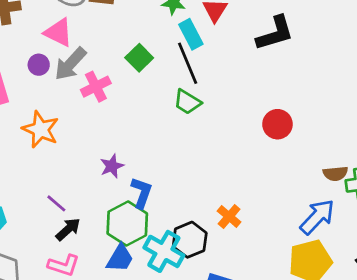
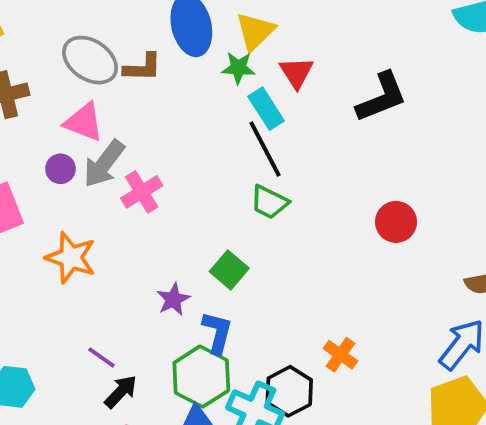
green square: (139, 58) -> (229, 270), moved

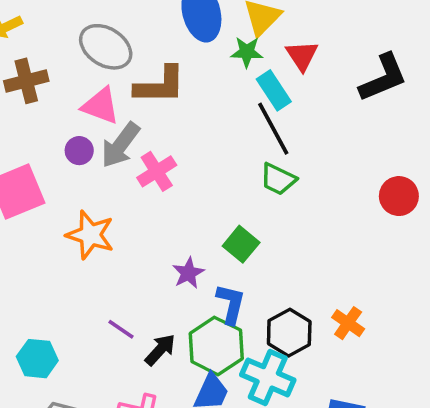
brown L-shape: (143, 67) -> (160, 85), moved, size x1.4
black hexagon: (289, 391) -> (289, 333), moved
black arrow: (121, 392) -> (160, 350), moved

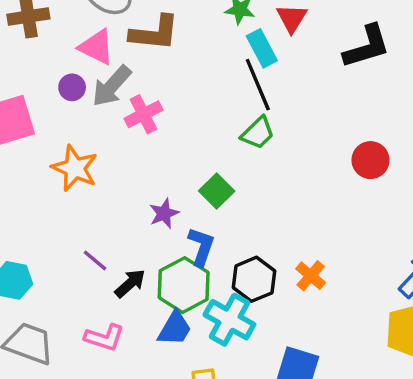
green trapezoid: (278, 179) -> (258, 133), turned -75

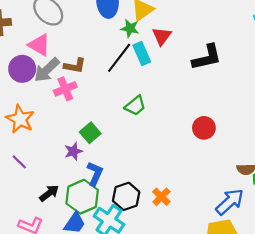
brown L-shape: (155, 33) -> (75, 66), moved, size x0.7
black line: (258, 85) -> (119, 58), moved, turned 56
purple circle: (72, 87) -> (22, 69), size x1.6
green square: (217, 191) -> (90, 133), moved
purple line: (95, 260) -> (19, 162), moved

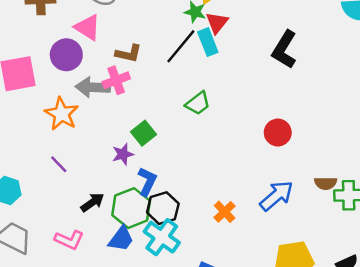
red triangle: (162, 36) -> (217, 23), moved
black L-shape: (207, 57) -> (284, 50), turned 132
gray arrow: (47, 70) -> (93, 87), moved, turned 44
black hexagon: (126, 196) -> (163, 208), moved
blue arrow: (230, 202) -> (276, 196), moved

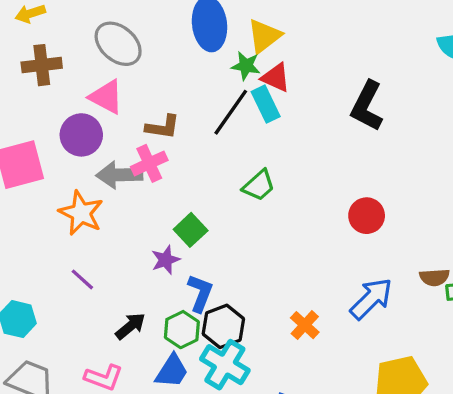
red triangle: (217, 23) -> (276, 78), turned -40
green hexagon: (131, 208) -> (182, 330), size x0.7

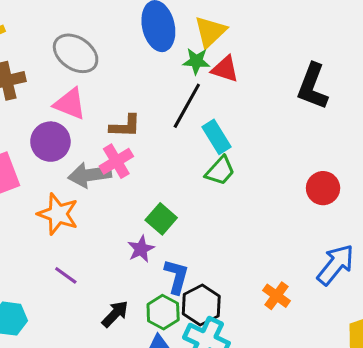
cyan rectangle: (266, 104) -> (217, 137), moved

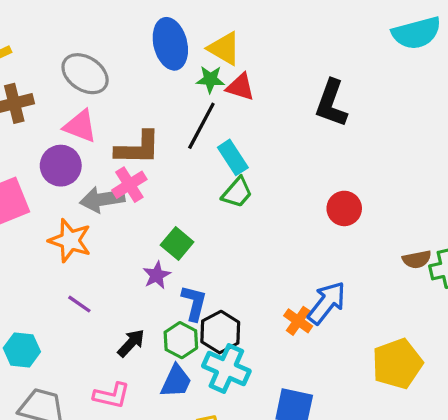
yellow triangle: (210, 32) -> (224, 48), turned -45
brown L-shape: (125, 126) -> (138, 148), size x1.4
blue arrow: (336, 265) -> (327, 303), moved

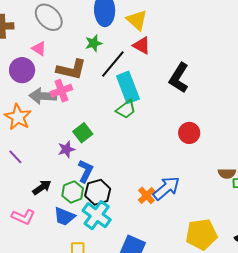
green star: (210, 79) -> (94, 43), moved, turned -30
black L-shape: (331, 103) -> (179, 78), moved
pink triangle: (80, 126) -> (39, 49), size x0.7
cyan rectangle: (233, 157) -> (128, 87), size x1.4
blue trapezoid: (176, 381) -> (64, 216), turned 75

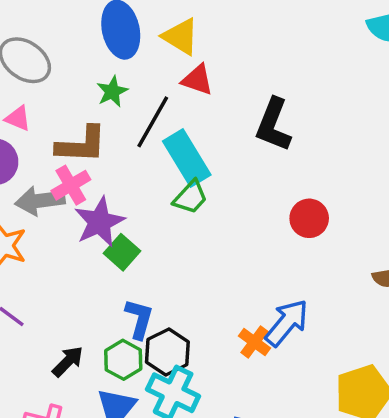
purple star: (66, 149) -> (99, 222), moved, size x1.6

